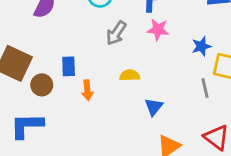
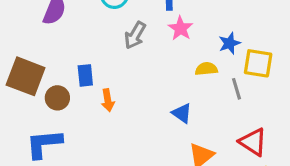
pink star: (158, 30) -> (181, 28), turned 30
yellow semicircle: (130, 75) -> (206, 69), moved
blue triangle: (154, 107) -> (182, 113), turned -30

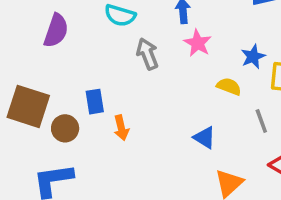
gray arrow: (135, 35) -> (147, 54), turned 132
yellow semicircle: (206, 69) -> (229, 86), turned 30
gray line: (236, 89) -> (261, 121), moved

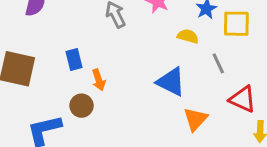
brown circle: (65, 128) -> (82, 106), moved
blue triangle: (205, 137) -> (171, 82), size x1.5

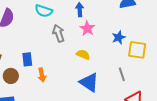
yellow semicircle: (188, 36) -> (83, 55), moved
brown circle: (82, 106) -> (11, 76), moved

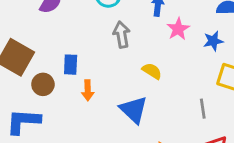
pink star: (87, 28) -> (178, 29), moved
blue star: (119, 37) -> (213, 41), moved
blue triangle: (89, 82) -> (134, 110), moved

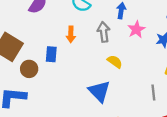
gray arrow: (122, 35) -> (104, 32), moved
orange arrow: (88, 90) -> (71, 34), moved

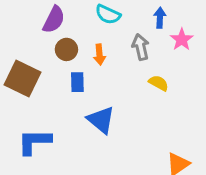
brown circle: (29, 69) -> (66, 49), moved
blue triangle: (99, 91) -> (101, 120), moved

